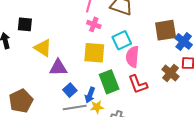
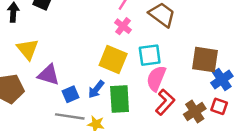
yellow triangle: (43, 48) -> (28, 49), moved
purple triangle: (58, 68) -> (49, 75), moved
red L-shape: (138, 84) -> (165, 102), moved, turned -135
blue arrow: (90, 95) -> (96, 89), moved

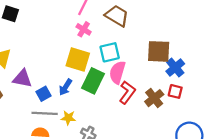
green rectangle: (120, 99) -> (93, 81), moved, turned 35

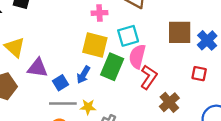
pink cross: (84, 29) -> (99, 13), turned -32
blue cross: (175, 68) -> (207, 40), moved
brown cross: (154, 98) -> (169, 102), moved

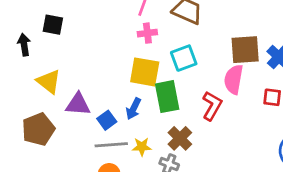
pink semicircle: (137, 56) -> (234, 79), moved
green rectangle: (112, 67) -> (167, 97), turned -30
brown cross: (169, 102) -> (180, 138), moved

